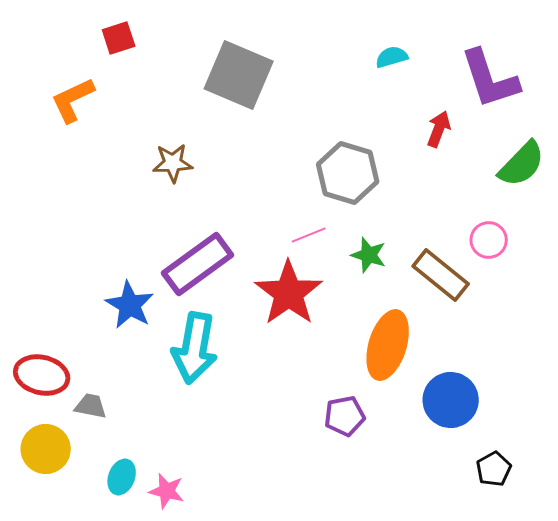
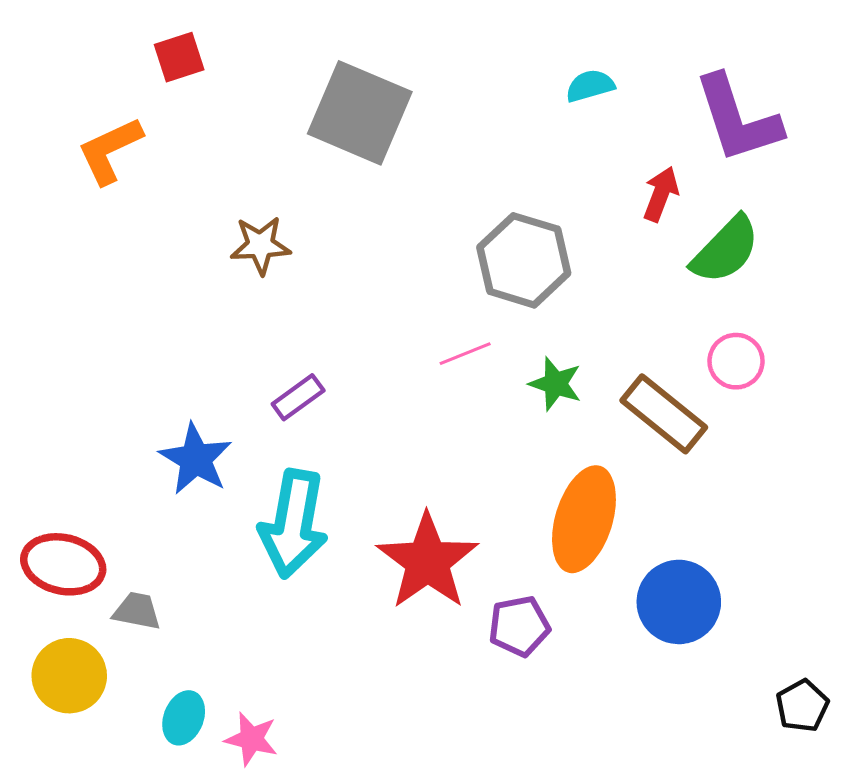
green semicircle: (522, 164) -> (725, 250), moved
purple rectangle: (198, 264) -> (298, 397), size x0.5
red star: (289, 293) -> (427, 561), moved
black pentagon: (494, 469) -> (802, 706), moved

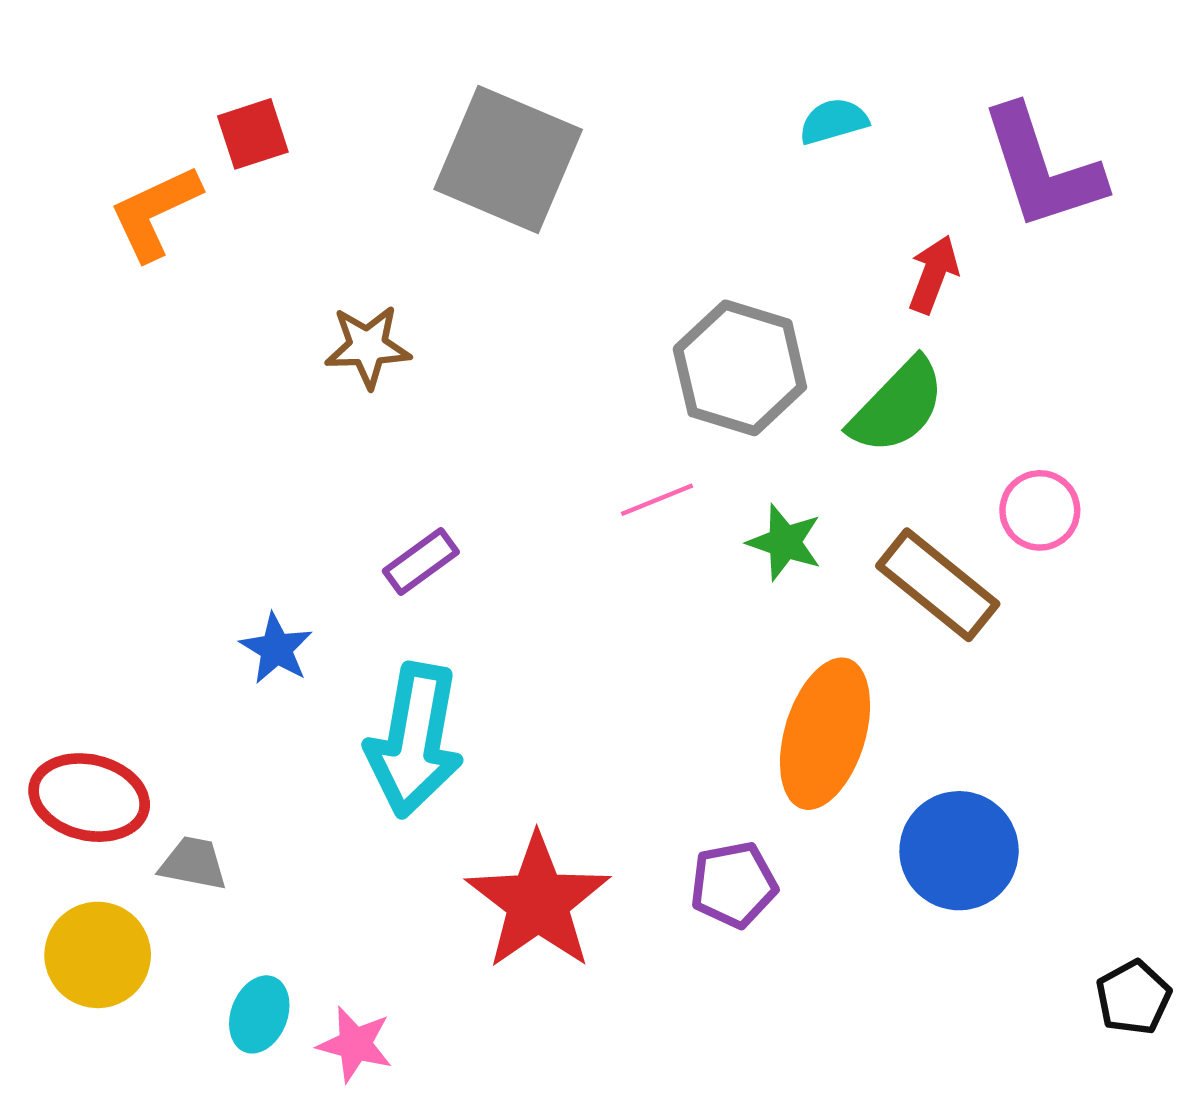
red square: (179, 57) -> (253, 134), moved
green semicircle: (725, 250) -> (897, 406), moved
blue star: (196, 459) -> (276, 649), size x0.7
red star: (427, 561) -> (538, 902), moved

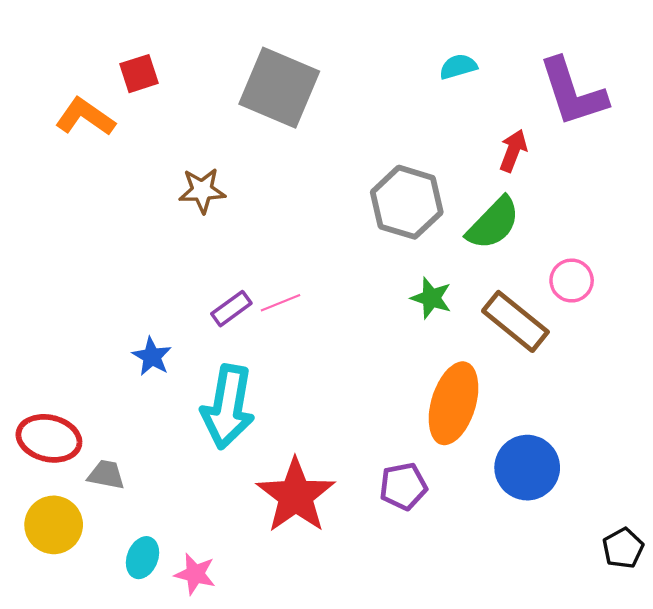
orange L-shape: (155, 213) -> (85, 117), turned 60
pink line: (657, 500) -> (280, 303), moved

